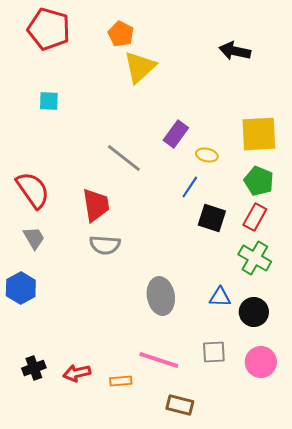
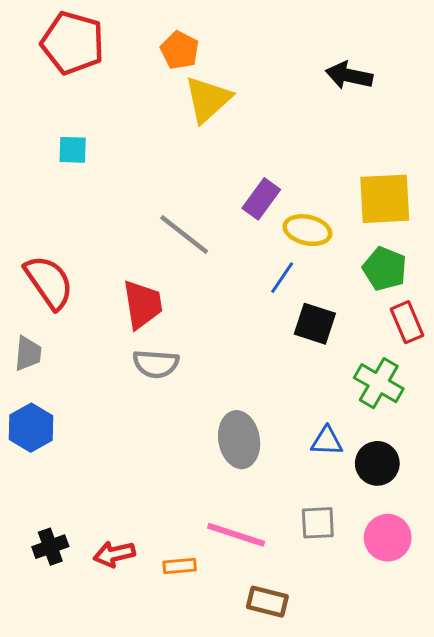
yellow ellipse: (207, 155) -> (307, 230), size x1.4
red rectangle: (255, 217) -> (407, 322), moved, turned -52
gray trapezoid: (34, 238) -> (28, 353), moved, turned 35

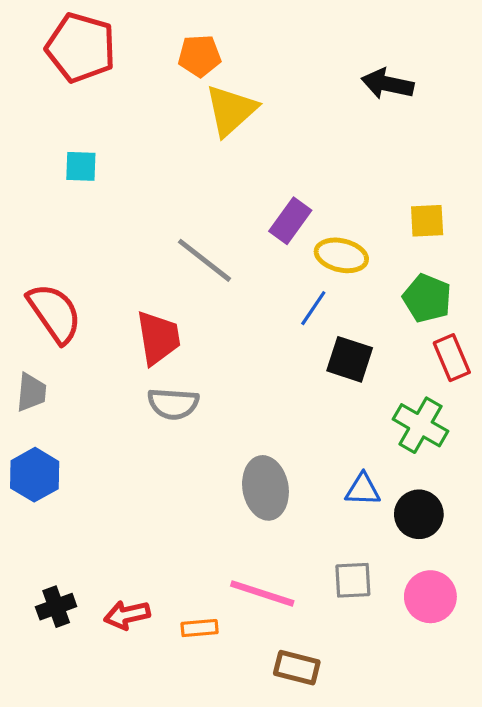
orange pentagon: (180, 50) -> (200, 56), turned -30
yellow square: (385, 199) -> (427, 221), size x0.6

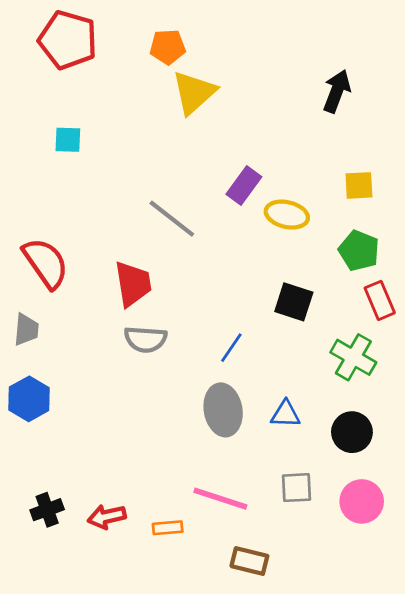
black arrow: (388, 84) -> (337, 91), moved, turned 99
blue line: (313, 308) -> (231, 348), moved
blue triangle: (363, 490) -> (285, 414), moved

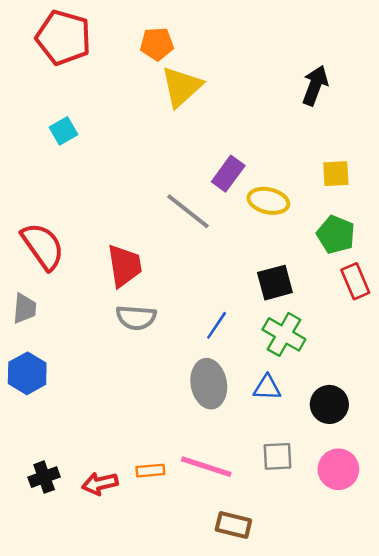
cyan square: (68, 140) -> (64, 131), turned -32
gray line: (172, 219) -> (188, 211), moved
black square: (294, 302) -> (275, 283), turned -33
green cross: (353, 357) -> (284, 334), moved
orange rectangle: (168, 528) -> (150, 471), moved

